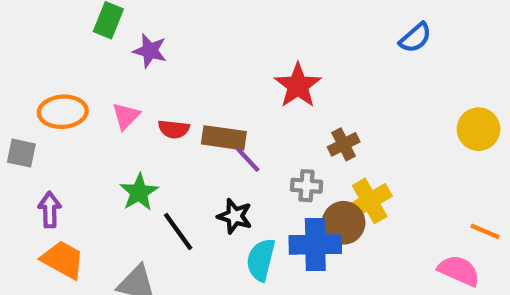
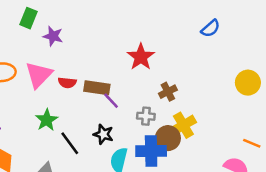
pink triangle: (126, 116) -> (39, 75), size x1.6

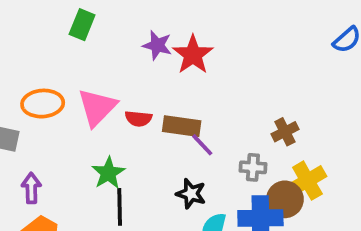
purple star: (53, 36) -> (157, 45), moved
red star: (141, 57) -> (193, 55), moved
black line: (70, 143) -> (120, 207), moved, turned 35

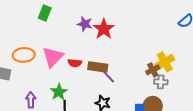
gray cross: (253, 167) -> (161, 82), moved
yellow cross: (307, 181) -> (165, 62), moved
purple arrow: (31, 188) -> (31, 100), moved

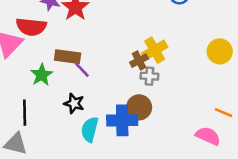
red semicircle: (75, 63) -> (31, 27), moved, size x1.6
green star: (59, 92) -> (42, 75), moved

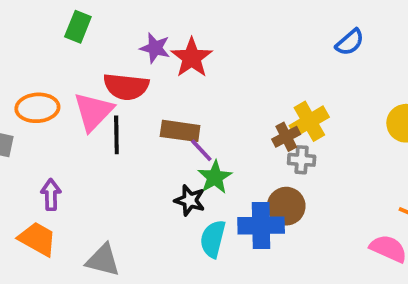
green star: (42, 75) -> (215, 177), moved
black line: (25, 113) -> (116, 135), moved

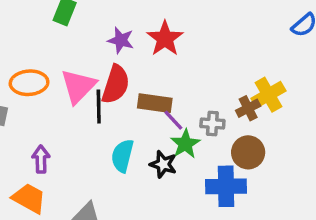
purple star: (155, 48) -> (121, 40), moved
red semicircle: (126, 87) -> (116, 84), moved, turned -78
gray cross: (302, 160) -> (212, 123), moved
brown circle: (286, 206) -> (248, 152), moved
cyan semicircle: (213, 239) -> (122, 156), moved

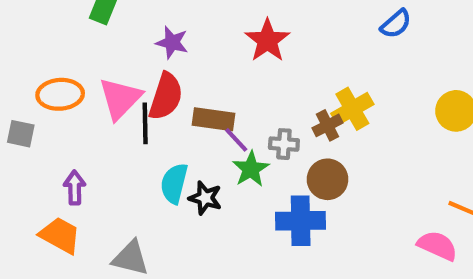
red star: (165, 39) -> (267, 40), moved
black star: (163, 164) -> (205, 198), moved

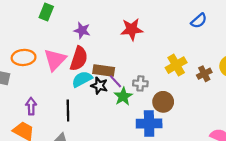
red star: (267, 40) -> (132, 29), turned 30
black line: (145, 123) -> (68, 110), moved
brown cross: (327, 125) -> (204, 74), moved
cyan semicircle: (174, 183) -> (82, 79), moved, turned 48
black star: (205, 198) -> (99, 86), moved

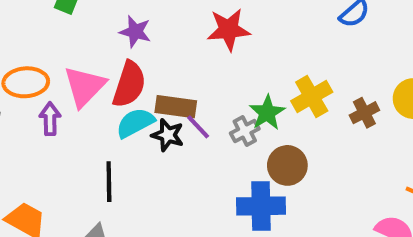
gray cross: (140, 83) -> (245, 131), turned -32
green star: (123, 96) -> (267, 113), moved
purple arrow: (31, 106) -> (50, 119), moved

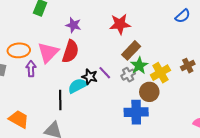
yellow cross: (312, 96) -> (160, 73), moved
brown rectangle: (176, 107) -> (131, 50), moved, turned -54
cyan semicircle: (135, 123) -> (77, 86), moved

